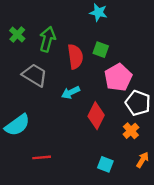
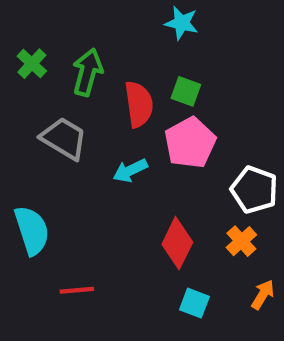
pink pentagon: (118, 77) -> (190, 143), moved
red diamond: (96, 116) -> (177, 243), moved
cyan semicircle: (17, 125) -> (32, 230), turned -72

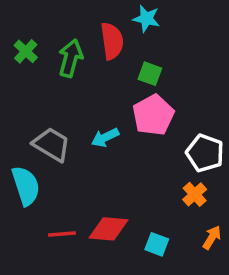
red semicircle: (139, 104) -> (112, 41), moved
gray trapezoid: (64, 138) -> (52, 144), moved
red diamond: (177, 243) -> (108, 229), moved, turned 69

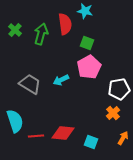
white pentagon: (205, 153) -> (119, 89), turned -30
cyan semicircle: (26, 186) -> (15, 121), moved

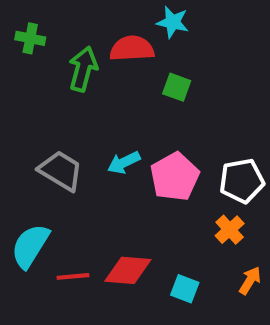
red semicircle: (65, 24) -> (132, 49), turned -85
green cross: (15, 30) -> (30, 38), moved, turned -32
pink pentagon: (89, 67) -> (175, 177), moved
cyan semicircle: (15, 121) -> (30, 246), turned -130

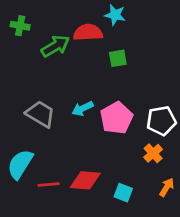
green arrow: (83, 69) -> (55, 46), turned 44
green square: (177, 87) -> (118, 58), turned -30

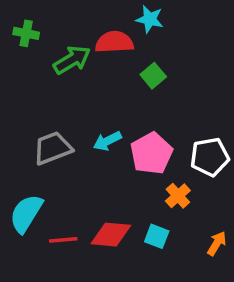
green square: (118, 58) -> (153, 76), turned -30
gray trapezoid: (40, 114) -> (53, 148), turned -52
orange cross: (153, 153) -> (178, 196), moved
cyan square: (123, 193) -> (157, 236), moved

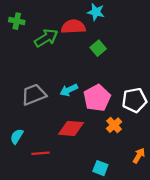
cyan semicircle: (26, 213) -> (17, 136), size x0.6
red diamond: (111, 235) -> (71, 128), moved
cyan square: (157, 236) -> (100, 168), moved

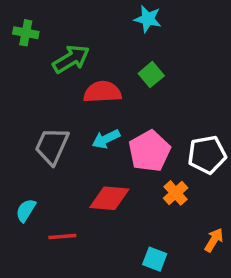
red semicircle: (73, 27) -> (102, 92), moved
gray trapezoid: (34, 95) -> (52, 146), turned -45

